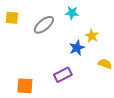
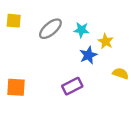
cyan star: (72, 13) -> (81, 30), moved
orange square: (25, 86) -> (16, 87), moved

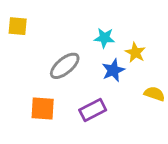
gray ellipse: (50, 29) -> (65, 66), moved
orange square: (16, 87) -> (43, 108), moved

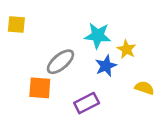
cyan star: (104, 38) -> (98, 36), size x1.4
orange square: (43, 108) -> (40, 88), moved

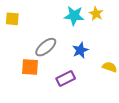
cyan star: (98, 36) -> (74, 16), moved
yellow star: (127, 49) -> (96, 14), moved

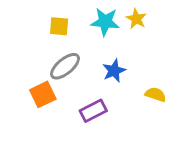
yellow square: (12, 19) -> (59, 26), moved
orange square: (30, 67) -> (43, 94), turned -30

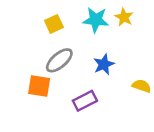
yellow square: (59, 26) -> (54, 24), turned -30
orange square: (43, 94) -> (39, 86), turned 35

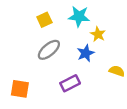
yellow star: (124, 17) -> (98, 34), moved
orange square: (39, 86) -> (20, 89), moved

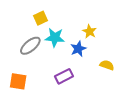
cyan star: (79, 16) -> (55, 38), moved
gray ellipse: (49, 50) -> (30, 46), moved

